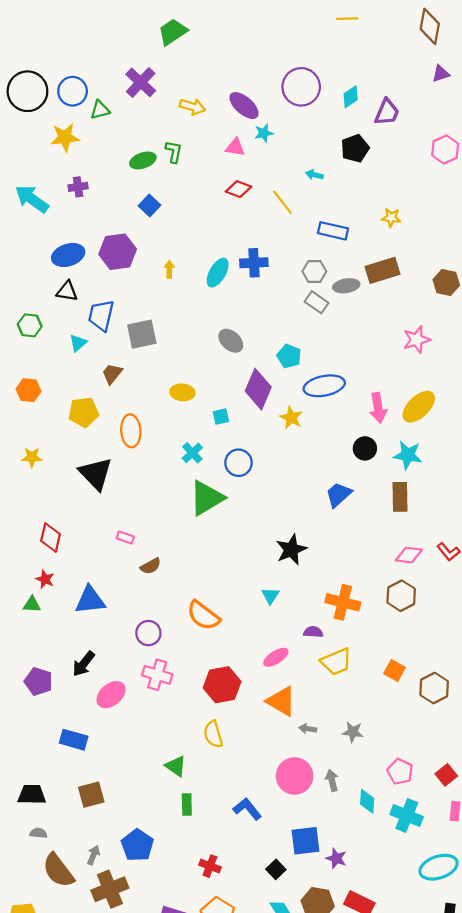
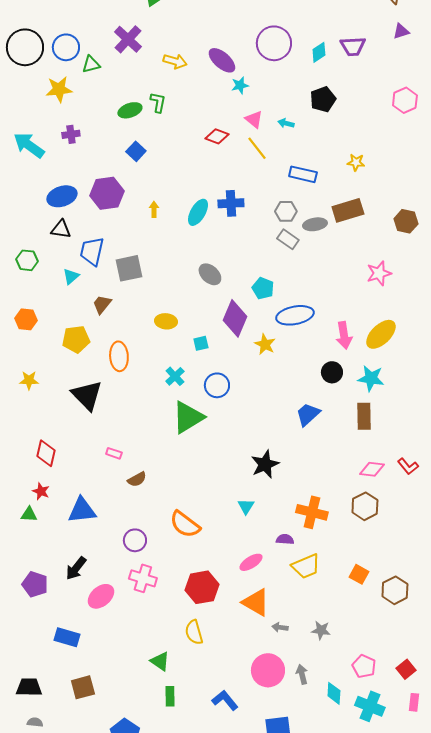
purple trapezoid: (387, 112) -> (353, 46), moved, turned 64
pink triangle: (235, 147) -> (254, 119), moved, turned 30

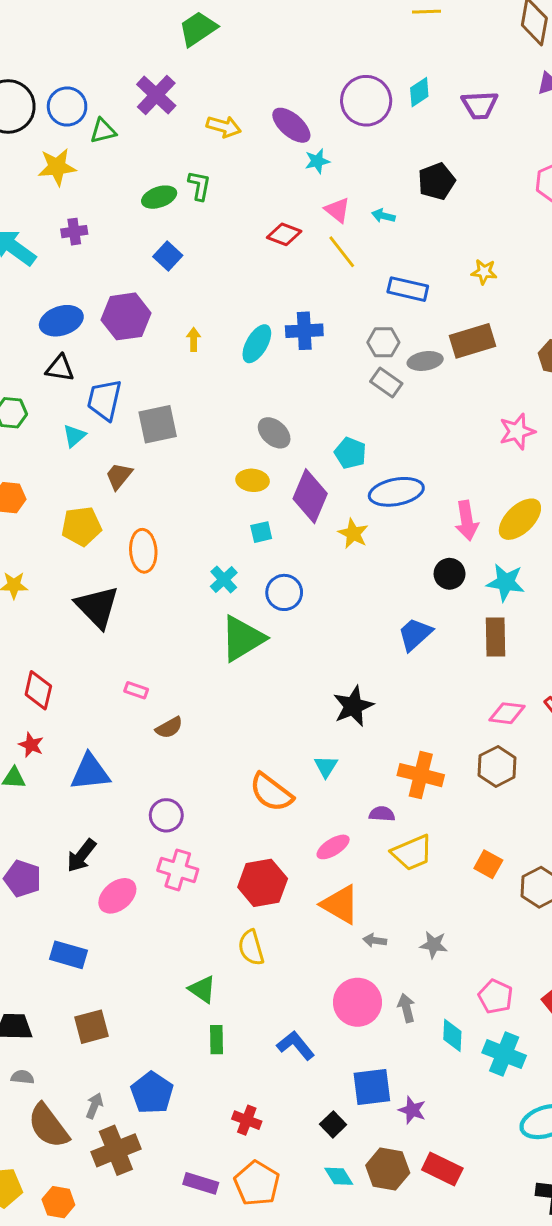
cyan diamond: (319, 52) -> (419, 92), moved
yellow ellipse: (166, 321) -> (253, 480), moved
orange semicircle: (185, 524) -> (271, 792), moved

